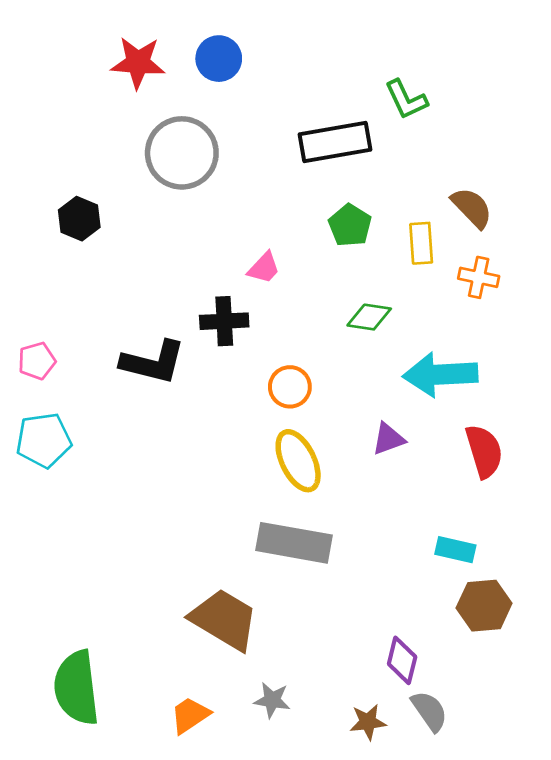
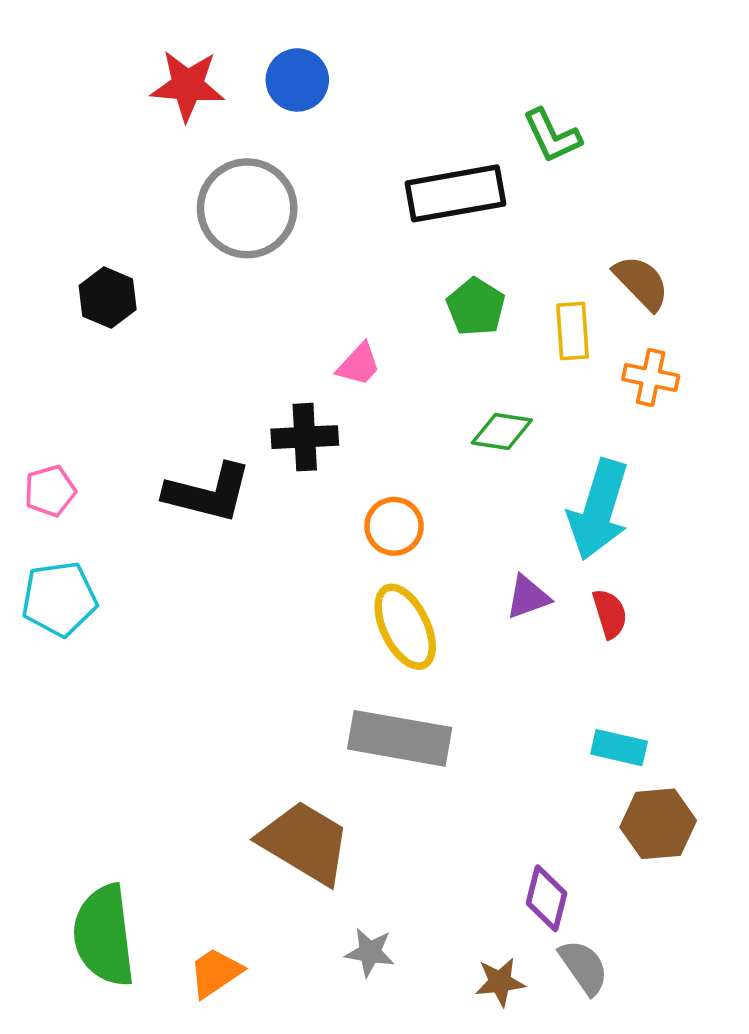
cyan arrow: (440, 375) -> (599, 510), turned -70
red semicircle: (484, 451) -> (610, 614), moved, size x0.7
orange trapezoid: (190, 715) -> (215, 973), moved

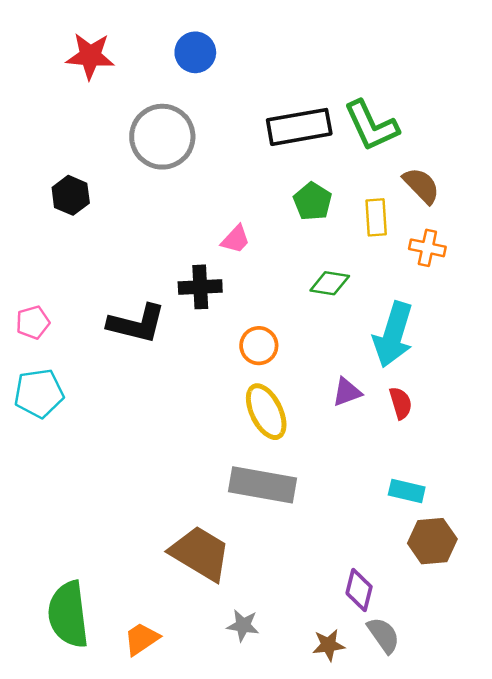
red star: (188, 86) -> (90, 56), moved
green L-shape: (552, 136) -> (371, 126), moved, size x1.4

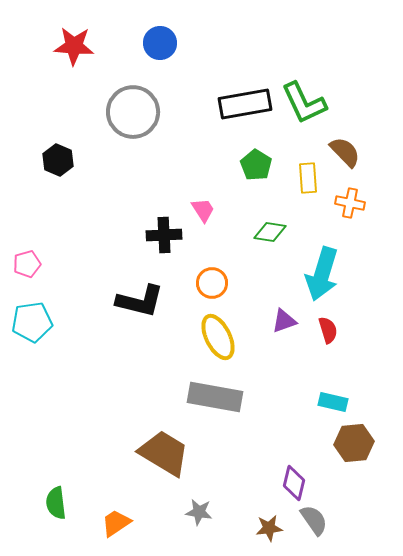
pink trapezoid: (236, 239) -> (203, 210), moved, turned -76
black L-shape: (137, 324) -> (140, 301), moved
green semicircle: (68, 614) -> (56, 503), size x0.6

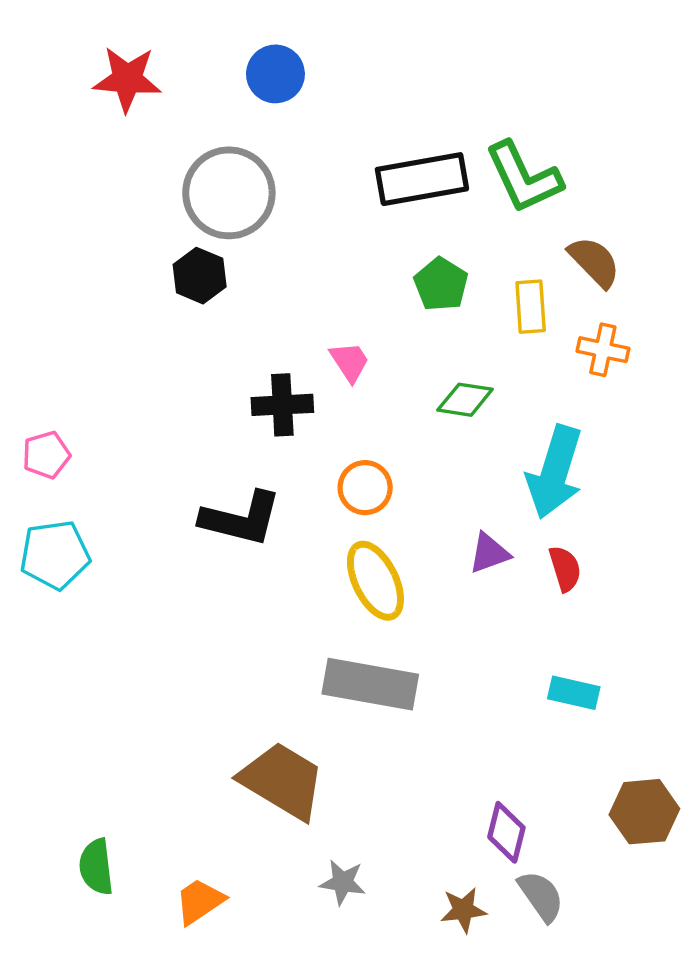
black hexagon: (58, 160) -> (200, 276), moved
brown hexagon: (354, 443) -> (644, 812), moved

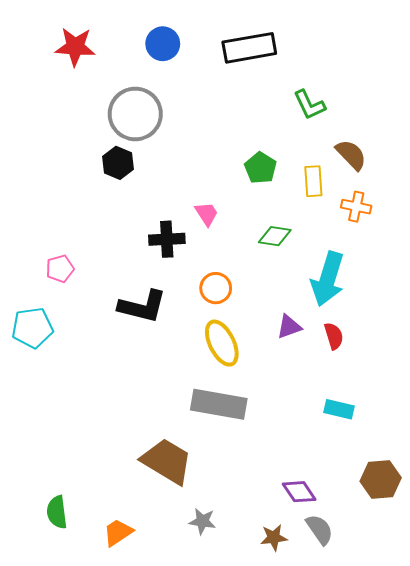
green L-shape: (524, 177) -> (309, 105), size x0.7
black rectangle: (422, 179) -> (249, 48), moved
pink pentagon: (46, 455) -> (60, 269), moved
purple diamond: (506, 832) -> (299, 492), turned -48

